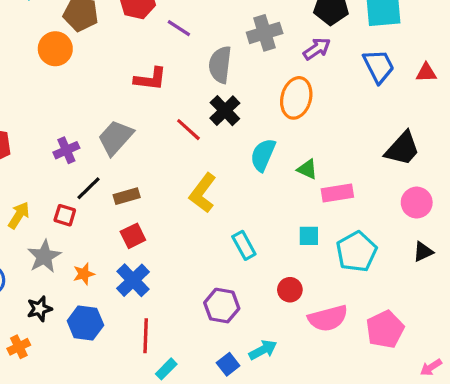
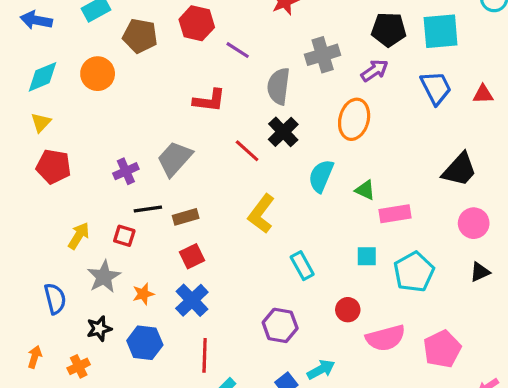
orange circle: (55, 49) -> (98, 74), moved
black line: (89, 188) -> (148, 209), turned 36

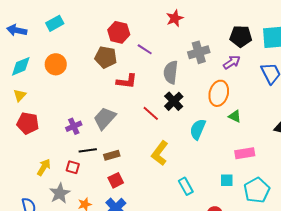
brown pentagon: (140, 36) -> (106, 57), moved
green triangle: (365, 190) -> (235, 116), moved

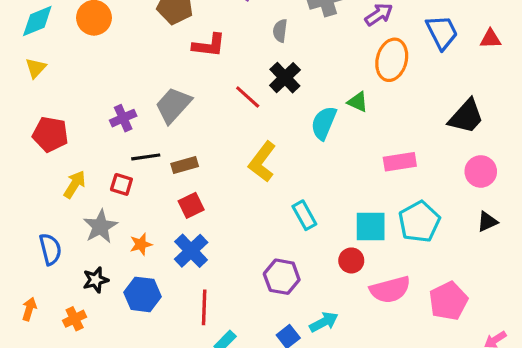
gray semicircle: (171, 72) -> (280, 31), size x0.6
orange ellipse: (219, 93) -> (392, 60), moved
green triangle: (235, 116) -> (358, 102), moved
red pentagon: (28, 123) -> (50, 134), moved
cyan square: (227, 180) -> (371, 226), moved, size x1.5

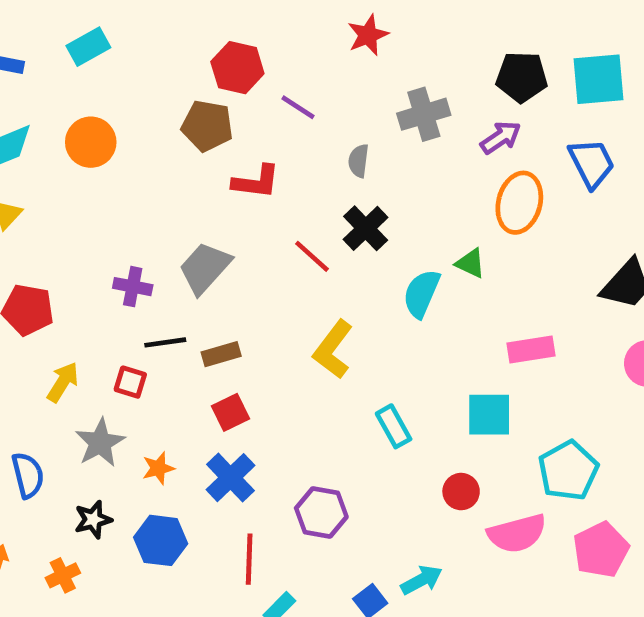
purple cross: (123, 118) -> (133, 287), turned 35
cyan pentagon: (419, 222) -> (568, 471), moved
cyan square: (371, 226) -> (489, 415), moved
purple hexagon: (282, 277) -> (321, 512), moved

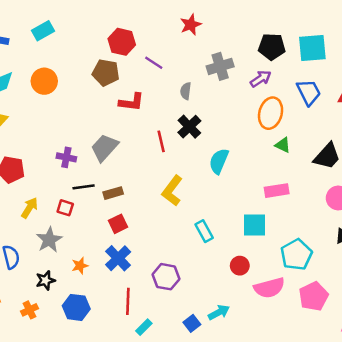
red line: (312, 256) -> (161, 141), turned 35
green triangle: (470, 263) -> (283, 145), moved
orange star: (158, 468) -> (80, 266), moved
blue hexagon: (161, 540) -> (76, 307), moved

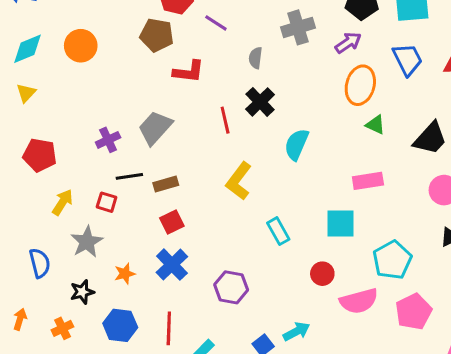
purple cross: (66, 157) -> (108, 140), turned -36
red line: (128, 301) -> (169, 328), moved

